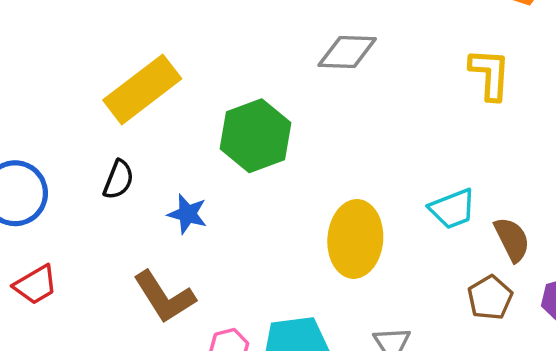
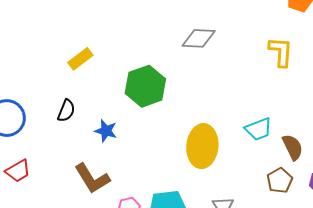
yellow rectangle: (142, 89) -> (80, 59), size x0.6

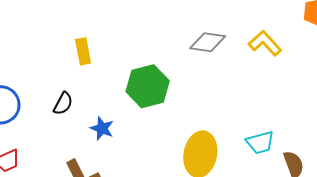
yellow L-shape: (281, 52) -> (265, 43), moved, turned -52
yellow rectangle: (80, 59) -> (83, 51), turned -70

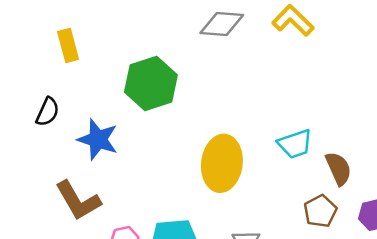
blue star: (102, 128) -> (98, 139), size x1.4

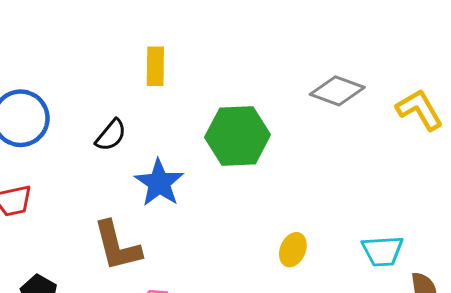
yellow ellipse: (222, 163) -> (293, 250), size x0.5

